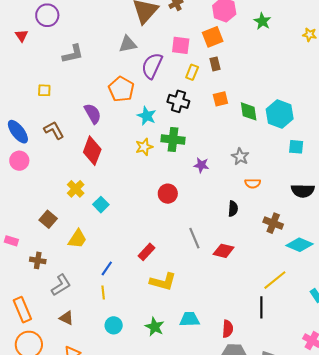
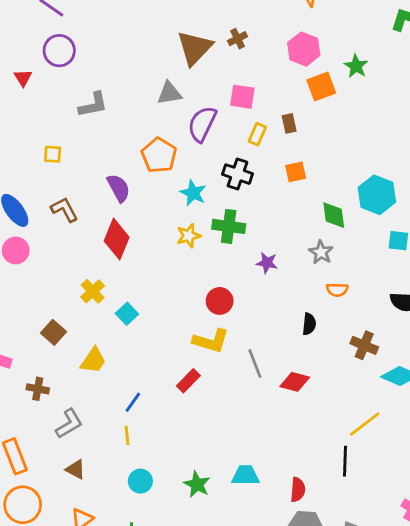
orange square: (213, 37) -> (321, 87), moved
green diamond: (249, 111) -> (334, 215), moved
yellow L-shape: (163, 282) -> (211, 341), moved

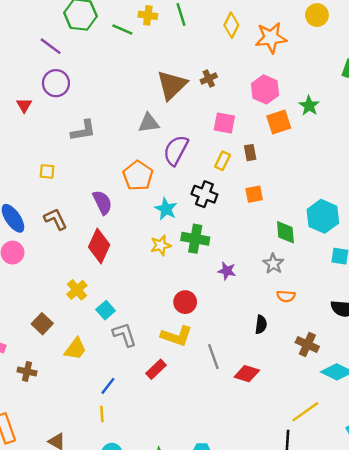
pink square: (242, 97) -> (224, 123), moved
gray L-shape: (69, 424) -> (125, 335), moved, turned -80

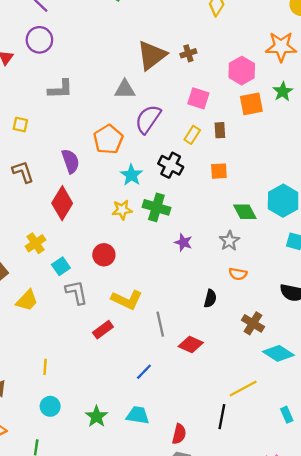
orange star: (271, 38) -> (281, 47), moved
green diamond: (285, 232) -> (245, 212), turned -30
red circle: (185, 302) -> (104, 255), moved
blue line: (108, 386) -> (144, 372), moved

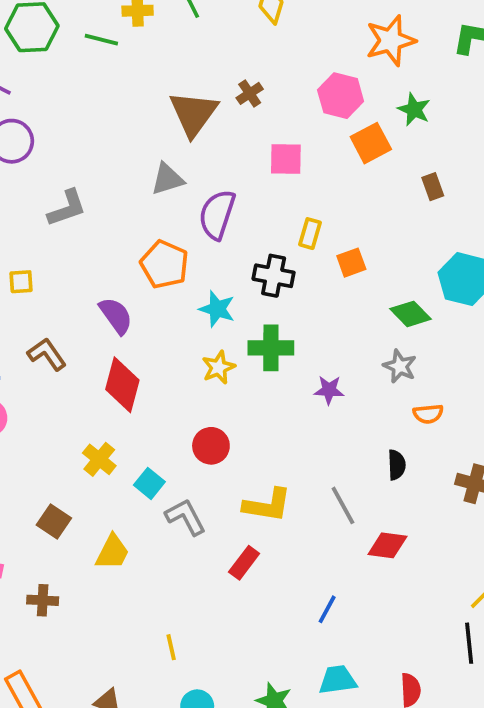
brown rectangle: (220, 130) -> (433, 187), moved
yellow rectangle: (192, 135) -> (310, 234), moved
gray line: (160, 324) -> (343, 505), moved

